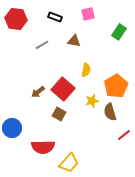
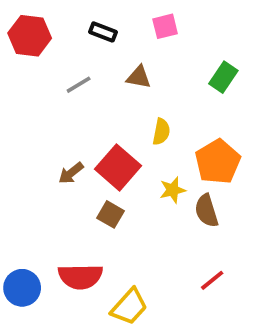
green rectangle: (119, 32) -> (223, 77), moved
blue circle: (12, 128) -> (22, 288), moved
red line: (124, 135) -> (212, 280), moved

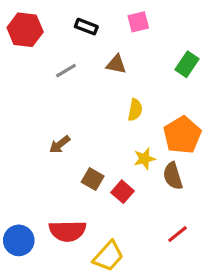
red square: (118, 167) -> (123, 192), moved, size x0.6

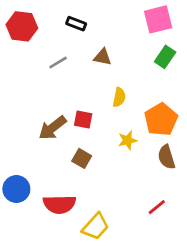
pink square: (138, 22) -> (158, 19), moved, size x1.5
brown arrow: (60, 144) -> (53, 128), size x1.5
brown semicircle: (173, 176) -> (166, 157), moved
red square: (123, 192) -> (83, 120), moved, turned -30
blue circle: (19, 240) -> (16, 189), moved

